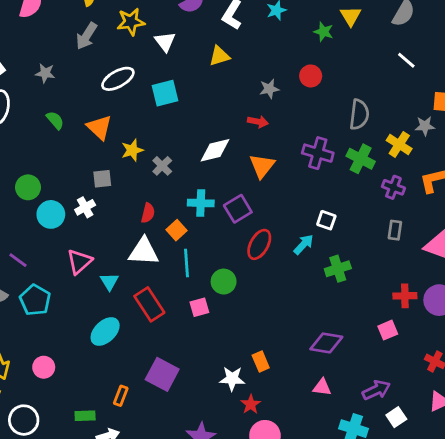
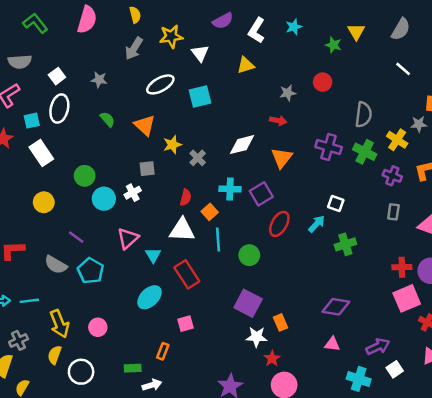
pink square: (199, 307) -> (186, 324), moved
pink square: (388, 330) -> (407, 298), moved, size x1.6
purple square: (162, 374) -> (248, 303), moved

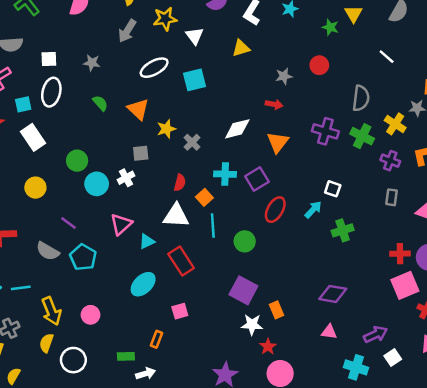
white line: (403, 69) -> (387, 57), moved
white square: (57, 76) -> (49, 59), turned 35
cyan triangle: (153, 255) -> (147, 241), turned 35

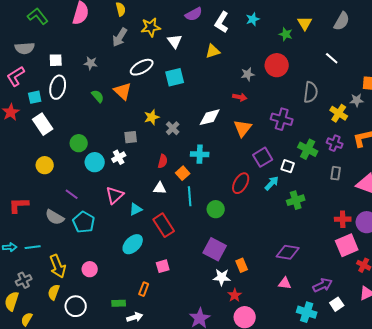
red circle: (319, 65) -> (277, 65), size x1.5
orange triangle: (138, 109) -> (123, 91), moved
green cross: (362, 136) -> (308, 149), moved
purple square: (257, 179) -> (263, 157), moved
white triangle: (176, 216) -> (160, 188), size x0.6

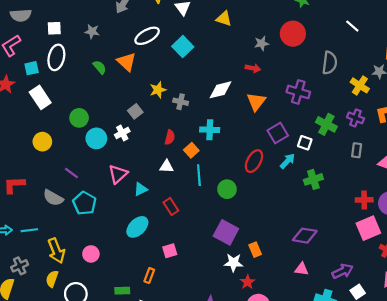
yellow triangle: (213, 51) -> (224, 19), turned 35
cyan square: (175, 77) -> (183, 47), turned -30
gray cross: (173, 128) -> (181, 102), turned -32
gray square: (131, 137) -> (135, 111), turned -32
red rectangle: (164, 225) -> (171, 206), size x0.7

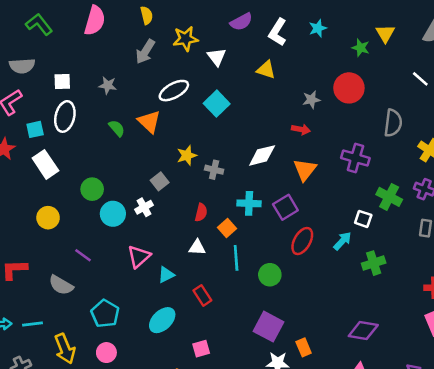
purple square: (278, 133) -> (285, 207), moved
cyan pentagon: (84, 203) -> (105, 314), moved

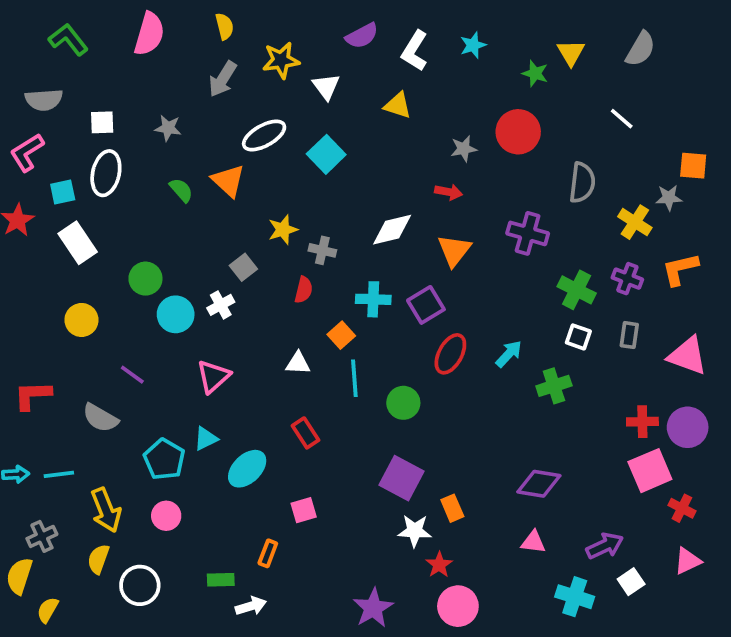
red semicircle: (201, 212) -> (304, 290), moved
white square: (363, 219) -> (578, 337), moved
cyan triangle: (166, 275) -> (206, 439), moved

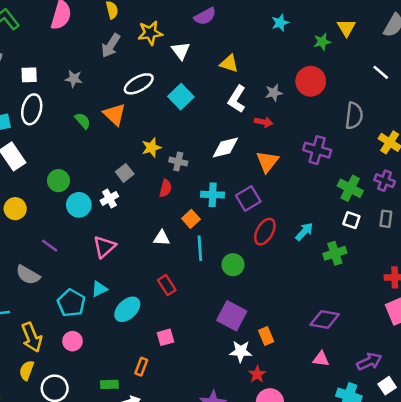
white L-shape: (415, 51) -> (237, 99), moved
green star: (535, 73) -> (322, 42), turned -30

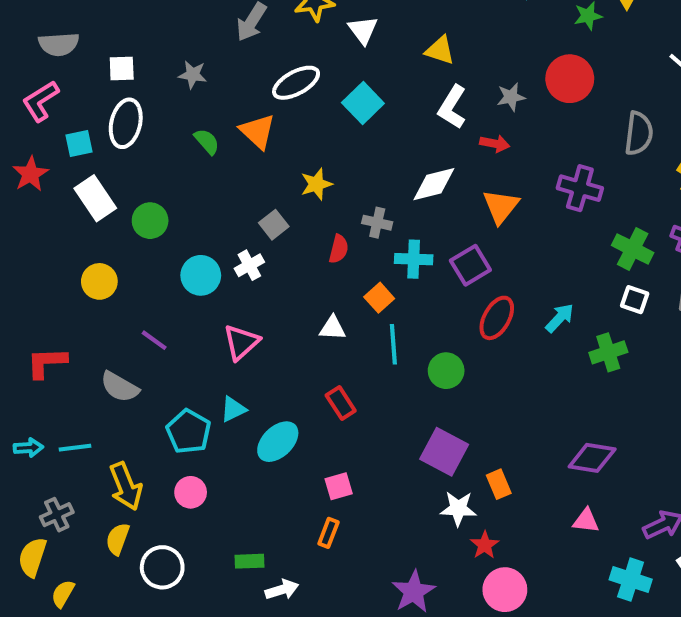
gray cross: (178, 162) -> (377, 223), moved
green circle: (58, 181) -> (150, 221), moved
orange rectangle: (141, 367) -> (328, 533), moved

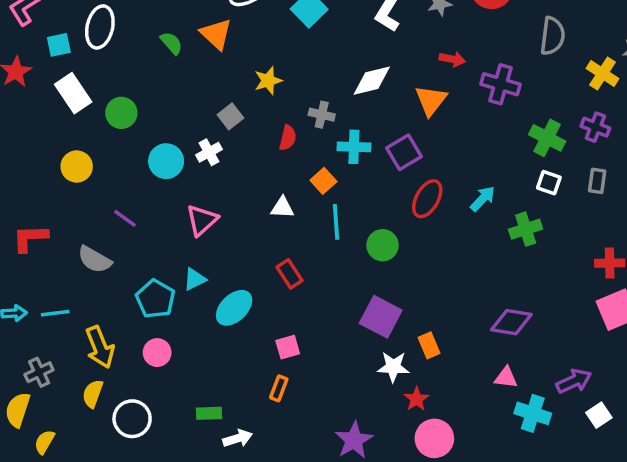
red arrow: (495, 144) -> (452, 59), moved
cyan cross: (631, 579) -> (533, 413), moved

